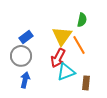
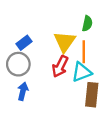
orange line: (79, 45) -> (84, 52), turned 30
cyan triangle: (66, 72) -> (82, 72), moved
brown rectangle: (86, 83) -> (92, 95), size x1.5

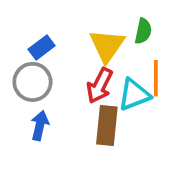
green semicircle: (87, 23) -> (143, 31), moved
orange line: (84, 52) -> (156, 78), moved
brown rectangle: (92, 95) -> (107, 126), moved

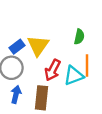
yellow triangle: (107, 46) -> (38, 46), moved
brown rectangle: (107, 126) -> (41, 98), moved

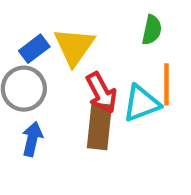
red arrow: (53, 70) -> (101, 93), turned -55
brown rectangle: (41, 98) -> (99, 126), moved

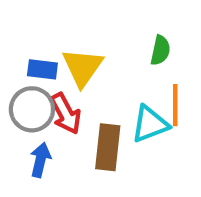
blue rectangle: (34, 49) -> (42, 69), turned 44
red arrow: (101, 93) -> (66, 114), moved

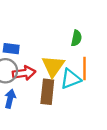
yellow triangle: (82, 67) -> (53, 66), moved
red arrow: (66, 114) -> (24, 73), turned -70

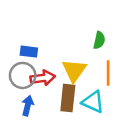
cyan triangle: (71, 79) -> (93, 102), moved, turned 45

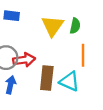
blue rectangle: (29, 52) -> (12, 16), moved
yellow triangle: (74, 70) -> (52, 26), moved

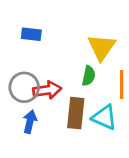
yellow triangle: (52, 26) -> (102, 47), moved
green semicircle: (75, 26) -> (89, 76), moved

